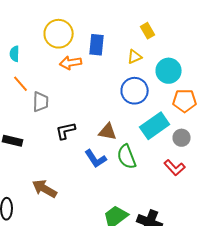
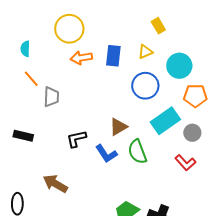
blue rectangle: (97, 45) -> (113, 56), moved
black L-shape: (66, 131) -> (76, 139), moved
brown triangle: (108, 132) -> (118, 127), turned -42

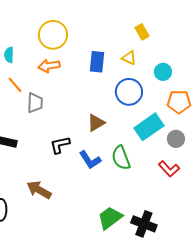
yellow triangle: (145, 52) -> (129, 58), turned 49
orange arrow: (81, 58) -> (49, 66), moved
cyan circle: (179, 66) -> (163, 72), size x0.7
brown triangle: (118, 127) -> (96, 123), moved

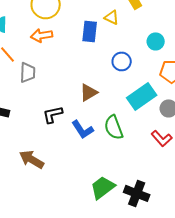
yellow triangle: (129, 58) -> (112, 17), moved
blue circle: (129, 92) -> (122, 61), size x0.7

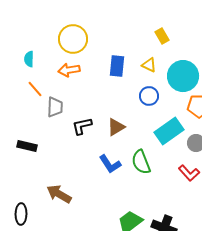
yellow triangle: (112, 17) -> (149, 65), moved
cyan circle: (156, 41) -> (183, 76), size x1.8
black L-shape: (53, 114) -> (82, 126), moved

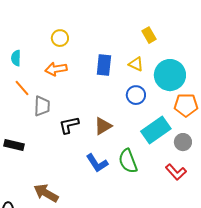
yellow circle: (73, 39) -> (60, 38), size x0.6

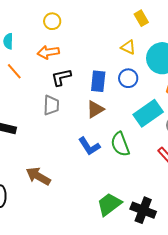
blue rectangle: (104, 65) -> (98, 81), moved
gray trapezoid: (42, 106) -> (51, 105), moved
black L-shape: (69, 125) -> (61, 77), moved

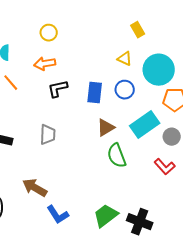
gray trapezoid: (51, 105) -> (48, 135), moved
brown triangle: (95, 109) -> (106, 128), moved
blue L-shape: (89, 146) -> (58, 215), moved

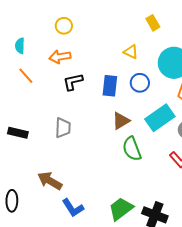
yellow triangle: (125, 59) -> (131, 52), moved

